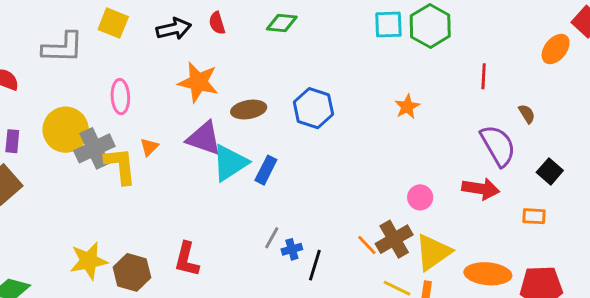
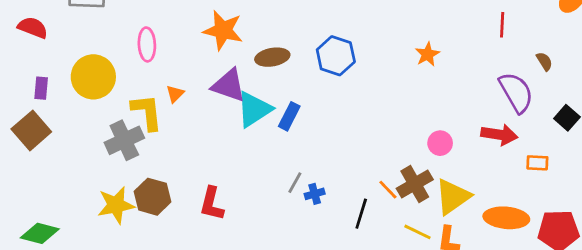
gray cross: (94, 148) -> (124, 140), moved
orange rectangle: (534, 216) -> (537, 163), moved
black line: (315, 265) -> (361, 214), moved
brown hexagon: (132, 272) -> (153, 197), moved

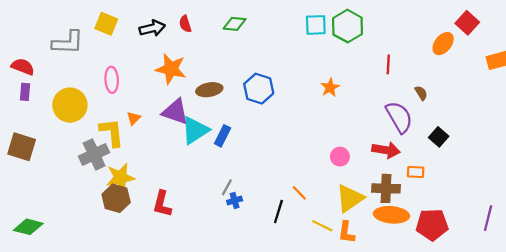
purple rectangle: (41, 88) -> (25, 92), moved
brown square: (31, 130) -> (22, 147), turned -32
brown cross: (415, 184) -> (386, 188), moved, turned 32
blue cross: (315, 194) -> (235, 201), moved
yellow star: (116, 205) -> (120, 177), moved

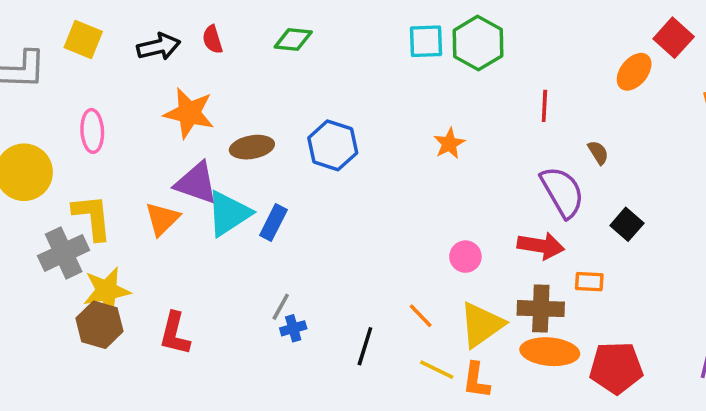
orange triangle: (134, 118) -> (162, 219), moved, size x1.5
orange line: (299, 193) -> (421, 316), moved

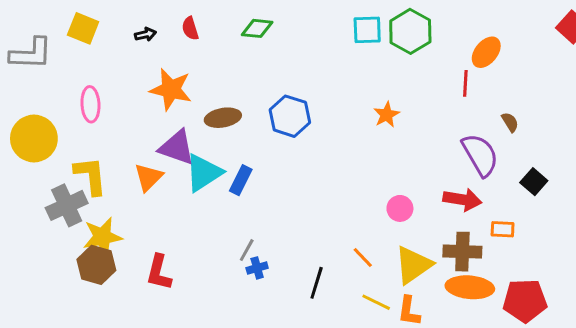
black arrow: (159, 47) -> (146, 34), size x0.6
orange ellipse: (634, 72) -> (486, 52), moved

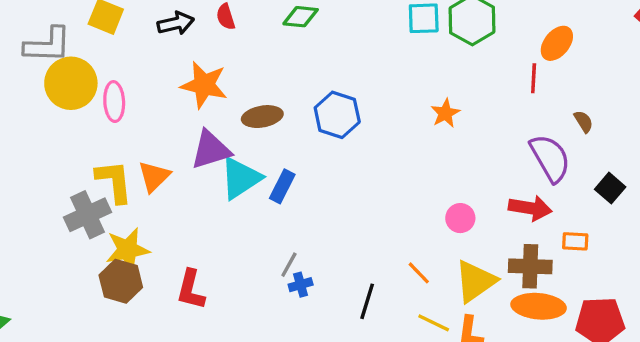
black arrow: (146, 34) -> (176, 23), size x1.5
yellow circle: (34, 139) -> (71, 83), moved
purple triangle: (177, 147) -> (211, 150), turned -36
orange triangle: (148, 177) -> (154, 176), moved

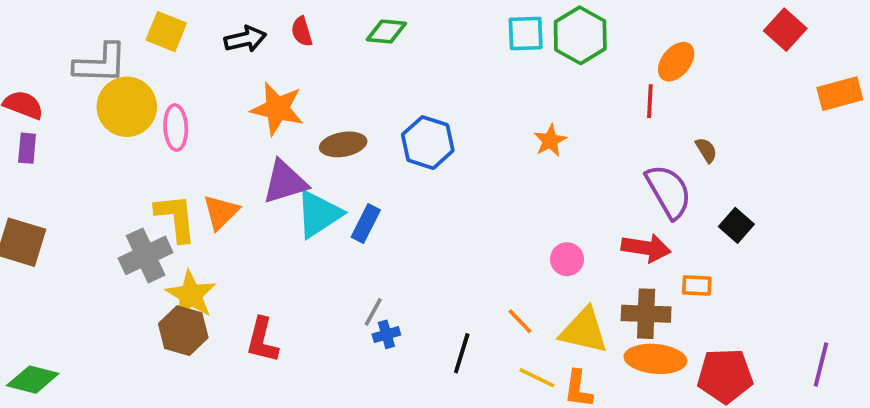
yellow star: (127, 250) -> (191, 295), turned -30
yellow triangle: (475, 281) -> (584, 331), turned 48

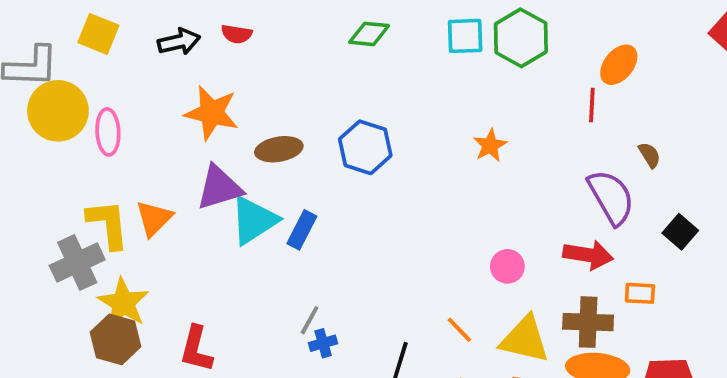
red semicircle: (302, 32) -> (237, 34), turned -64
green diamond: (386, 32) -> (369, 34), moved

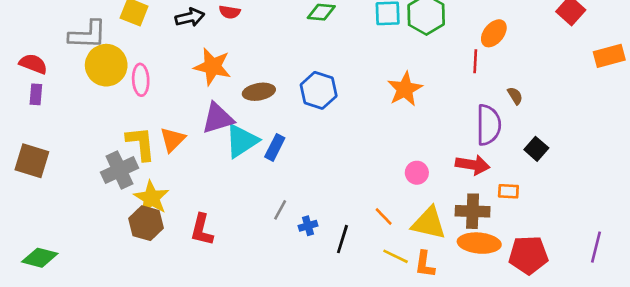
orange star: (490, 145) -> (405, 89), size x1.5
purple semicircle: (611, 197) -> (489, 125), turned 30
blue cross: (323, 343) -> (308, 226), moved

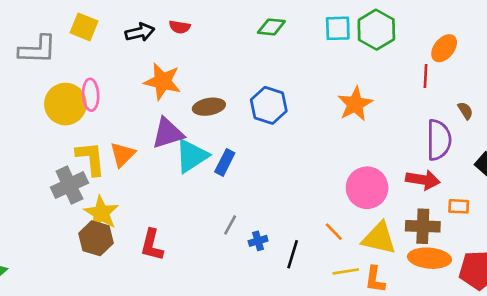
yellow circle: (106, 65) -> (65, 104), moved
pink circle: (417, 173) -> (367, 188), size x1.8
yellow line: (396, 256) -> (346, 271), turned -35

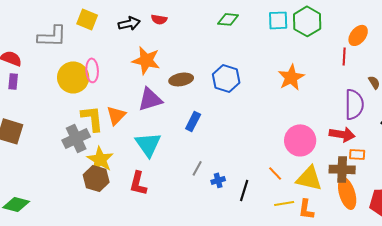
cyan triangle: (192, 156) -> (148, 144), moved, turned -32
orange rectangle: (459, 206) -> (357, 154), moved
orange ellipse: (429, 258) -> (347, 193), turned 68

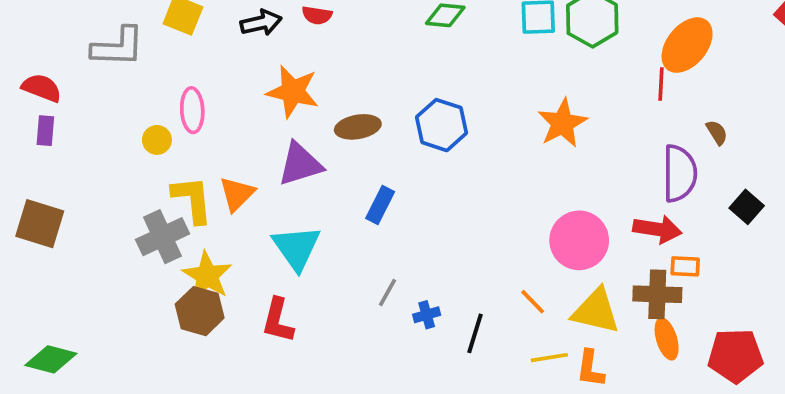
orange ellipse: (358, 35) -> (687, 45), size x1.4
yellow circle: (73, 77) -> (157, 140), moved, size x0.5
orange ellipse: (347, 193) -> (667, 339), size x0.7

